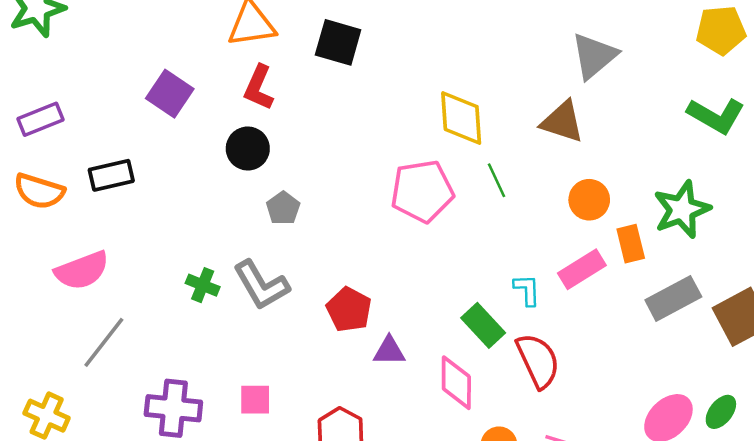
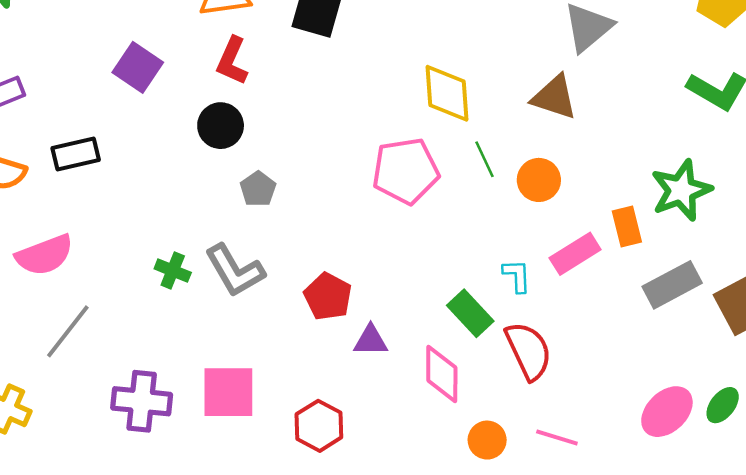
orange circle: (589, 200) -> (539, 180), moved
pink square: (255, 400) -> (228, 392), size x1.6

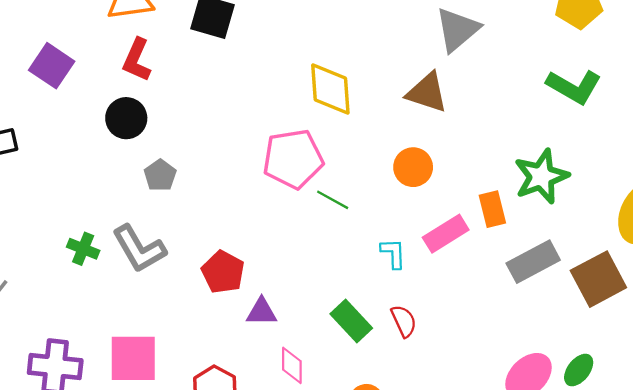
green line: (485, 159) -> (333, 200), moved, turned -36
green rectangle: (470, 313) -> (351, 321), moved
red semicircle: (529, 351) -> (404, 321), size x0.6
pink diamond: (442, 374) -> (292, 365), moved, size x0.7

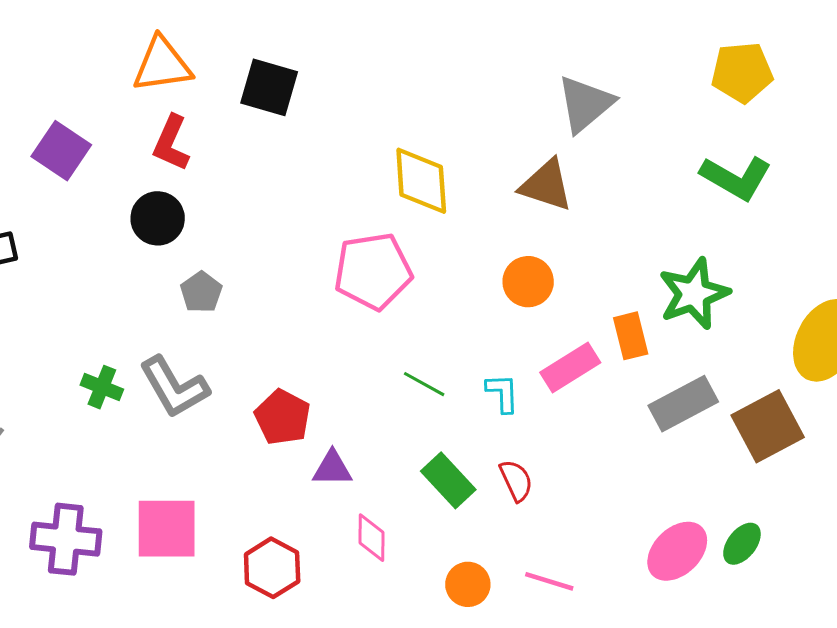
green line: (333, 200) -> (424, 384), moved

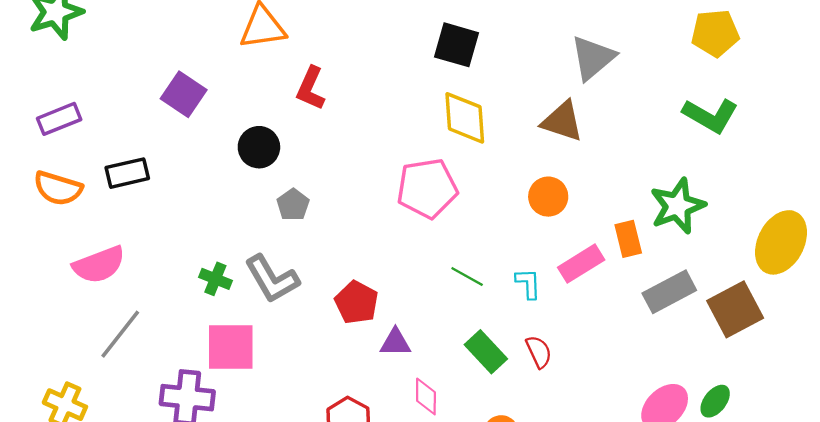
black square: (269, 87) -> (456, 45), moved
red L-shape: (171, 143) -> (311, 88), moved
pink square: (167, 529) -> (231, 347), moved

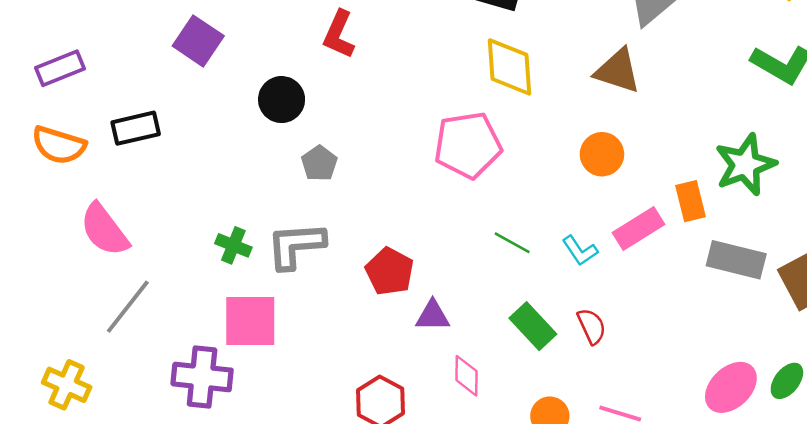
pink semicircle: (99, 265) -> (104, 230), turned 74
gray L-shape: (272, 279) -> (296, 245), turned 116
cyan L-shape: (528, 284) -> (580, 251), turned 148
gray rectangle: (669, 292) -> (736, 260), turned 42

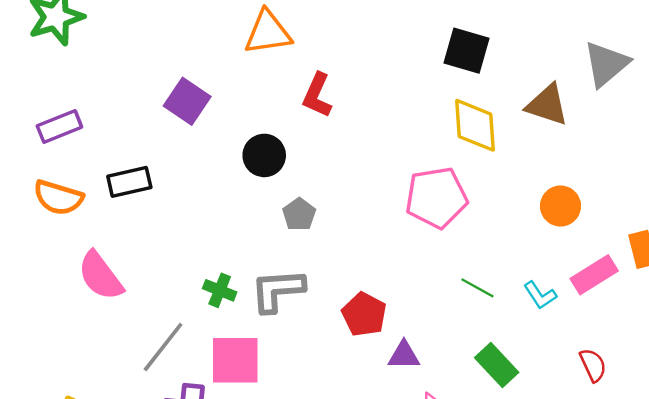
brown triangle: (618, 71) -> (547, 105), moved
gray line: (128, 307) -> (163, 347), moved
red semicircle: (592, 326) -> (593, 365), moved

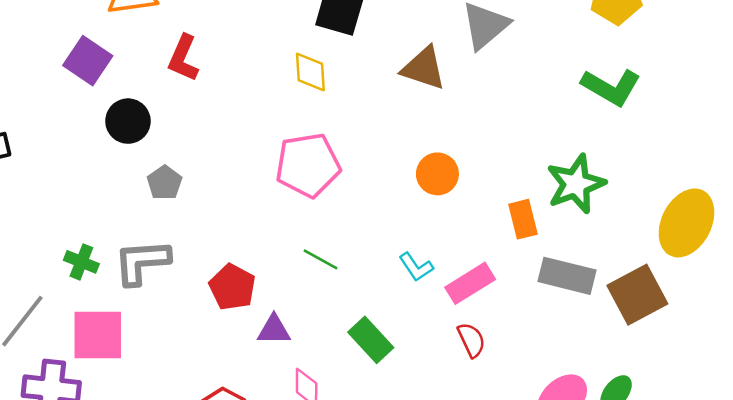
purple square: (187, 101) -> (88, 61), moved
yellow diamond: (475, 125) -> (310, 72), moved, size x0.7
pink rectangle: (594, 275) -> (470, 283), moved
green line: (477, 288) -> (320, 259), moved

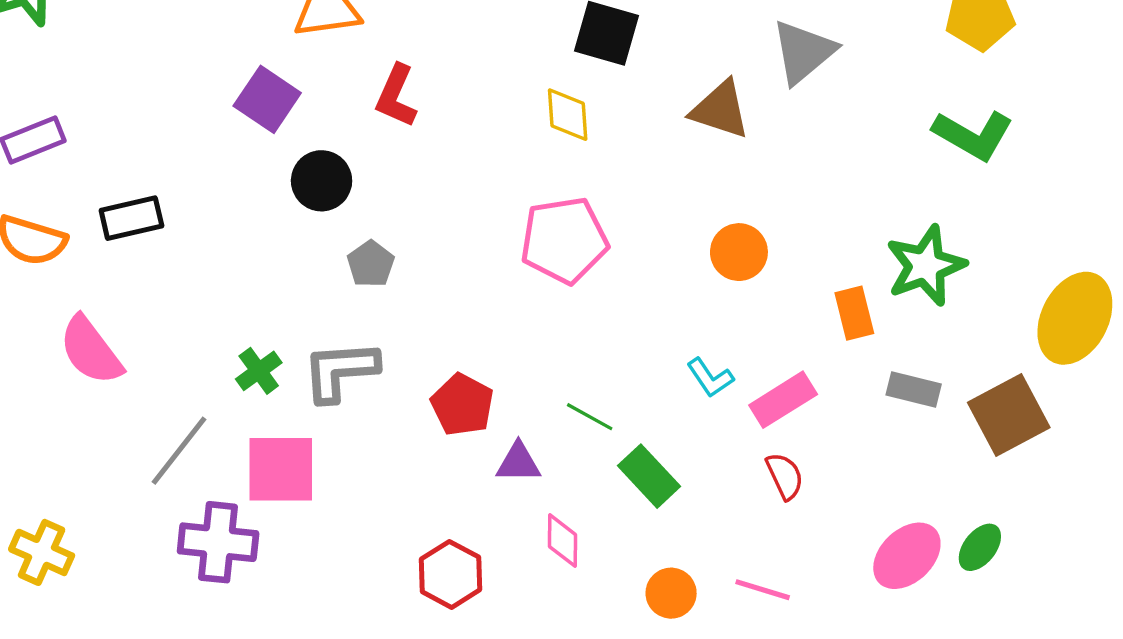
green line: (320, 259) -> (590, 417), moved
green cross: (81, 262) -> (259, 371), turned 32
gray rectangle: (567, 276) -> (914, 390), size x0.7

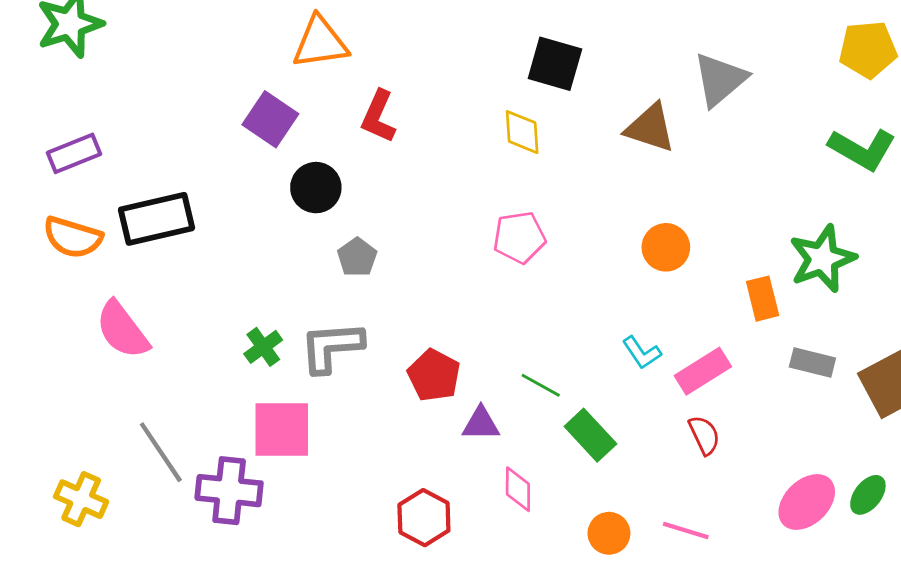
black rectangle: (131, 218) -> (157, 219), size x1.4
pink pentagon: (564, 240) -> (519, 237), size x0.7
gray line: (179, 451) -> (161, 452), moved, turned -72

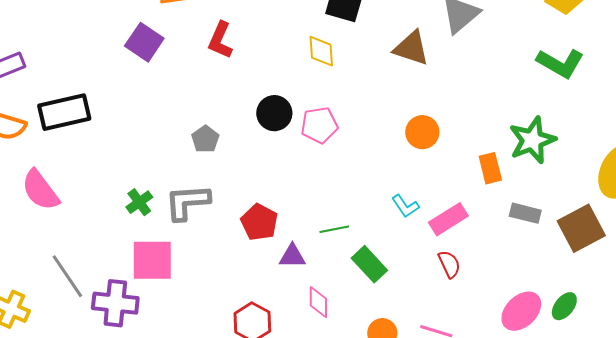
black circle: (316, 188) -> (274, 113), moved
green line: (541, 385) -> (334, 229), turned -40

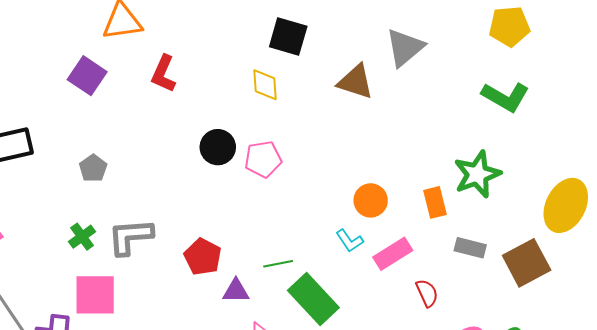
orange circle: (422, 132) -> (371, 200), moved
gray pentagon: (205, 139) -> (93, 168), moved
green rectangle: (369, 264) -> (313, 299), size x1.4
red semicircle: (449, 264) -> (427, 293), moved

